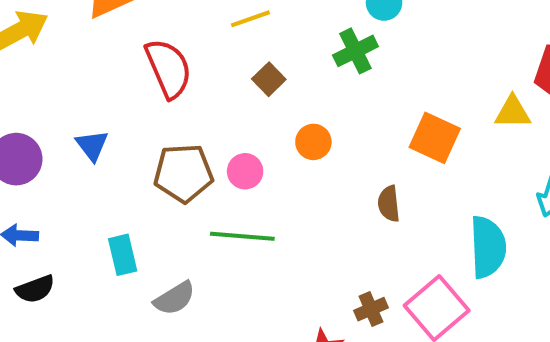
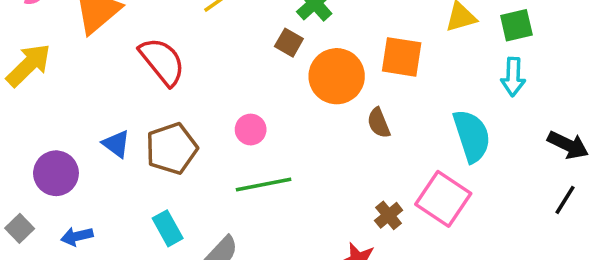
brown square: (269, 79) -> (289, 43), moved
orange circle: (313, 142) -> (337, 76), moved, size x1.8
brown pentagon: (183, 173) -> (172, 149), moved

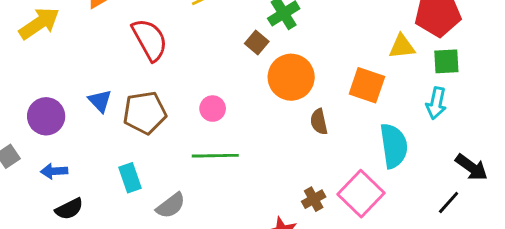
orange square: (402, 57) -> (367, 85), moved
black line: (565, 200) -> (449, 202), moved

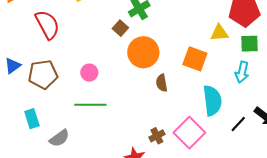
blue triangle: (100, 101) -> (13, 66), turned 36
black line: (449, 202) -> (238, 124), moved

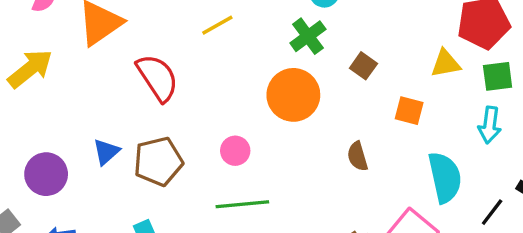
brown square: (120, 28) -> (363, 66), moved
orange circle: (143, 52) -> (293, 95), moved
orange square: (195, 59) -> (409, 111), size x0.7

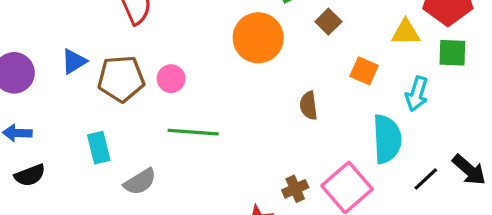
cyan arrow: (490, 125) -> (417, 94), moved
pink circle: (235, 151) -> (171, 79), moved

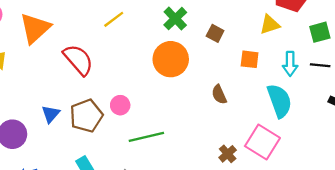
green square: (452, 53) -> (320, 32), moved
black line: (426, 179) -> (320, 65), moved, turned 66

